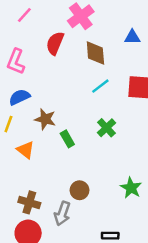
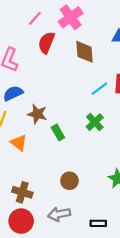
pink line: (24, 15) -> (35, 18), moved
cyan line: (100, 86) -> (99, 89), moved
gray arrow: (62, 214) -> (59, 214), moved, turned 60

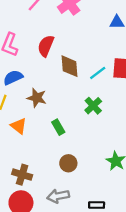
red semicircle: (46, 43) -> (46, 46), moved
brown diamond: (84, 52) -> (69, 66), moved
green rectangle: (58, 132) -> (58, 127), moved

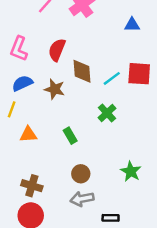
brown star: (37, 98) -> (55, 89), moved
orange triangle: (19, 126) -> (28, 134), turned -42
gray arrow: (58, 196) -> (82, 199), moved

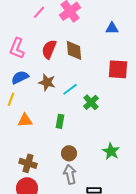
brown diamond: (82, 71) -> (74, 50), moved
cyan line: (112, 78) -> (70, 89), moved
green rectangle: (70, 136) -> (60, 121), turned 40
gray arrow: (82, 199) -> (70, 174), turned 90

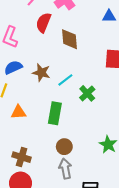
red semicircle: (49, 49) -> (43, 23), moved
green rectangle: (60, 121) -> (55, 113), size x1.5

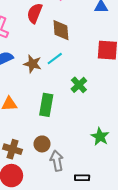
cyan line: (65, 80) -> (55, 59), moved
brown circle: (64, 147) -> (42, 144), moved

